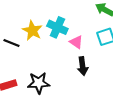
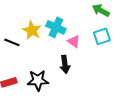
black arrow: (83, 66) -> (65, 64), moved

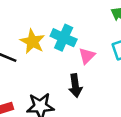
pink triangle: (74, 41) -> (87, 56), turned 40

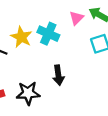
pink triangle: (87, 56) -> (76, 18), moved

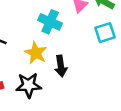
yellow star: (21, 37) -> (36, 53), moved

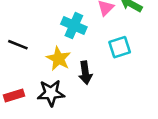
cyan square: (105, 33) -> (120, 47), moved

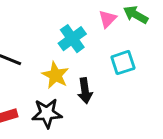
cyan cross: (74, 26) -> (72, 39), turned 30

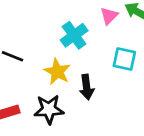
cyan square: (123, 63) -> (124, 59), turned 30

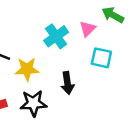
pink triangle: (109, 16) -> (88, 29), moved
yellow star: (57, 72) -> (27, 69), moved, turned -30

